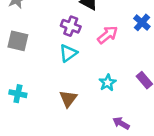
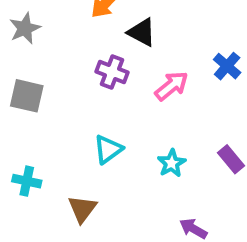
cyan triangle: (68, 53) -> (108, 149), moved
brown triangle: (68, 99) -> (82, 209), moved

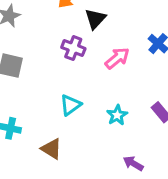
black triangle: (142, 32) -> (95, 19), turned 45
brown triangle: (82, 209) -> (51, 149), turned -35

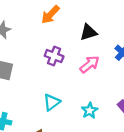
black triangle: (95, 19) -> (88, 32), moved, turned 30

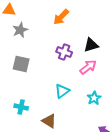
black triangle: (88, 32) -> (91, 45), moved
pink arrow: (90, 64) -> (88, 67), moved

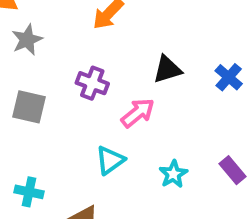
purple cross: (64, 52) -> (92, 83), moved
pink arrow: (88, 67) -> (138, 113), moved

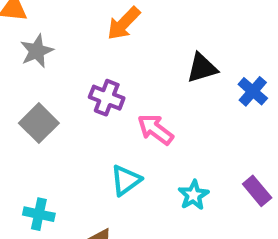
black triangle: (167, 69) -> (202, 68), moved
gray square: (29, 107) -> (39, 123), turned 32
pink arrow: (138, 113) -> (155, 129), turned -104

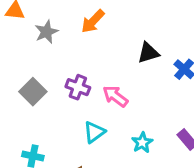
gray star: (37, 51) -> (46, 32), moved
purple cross: (107, 98) -> (78, 87), moved

